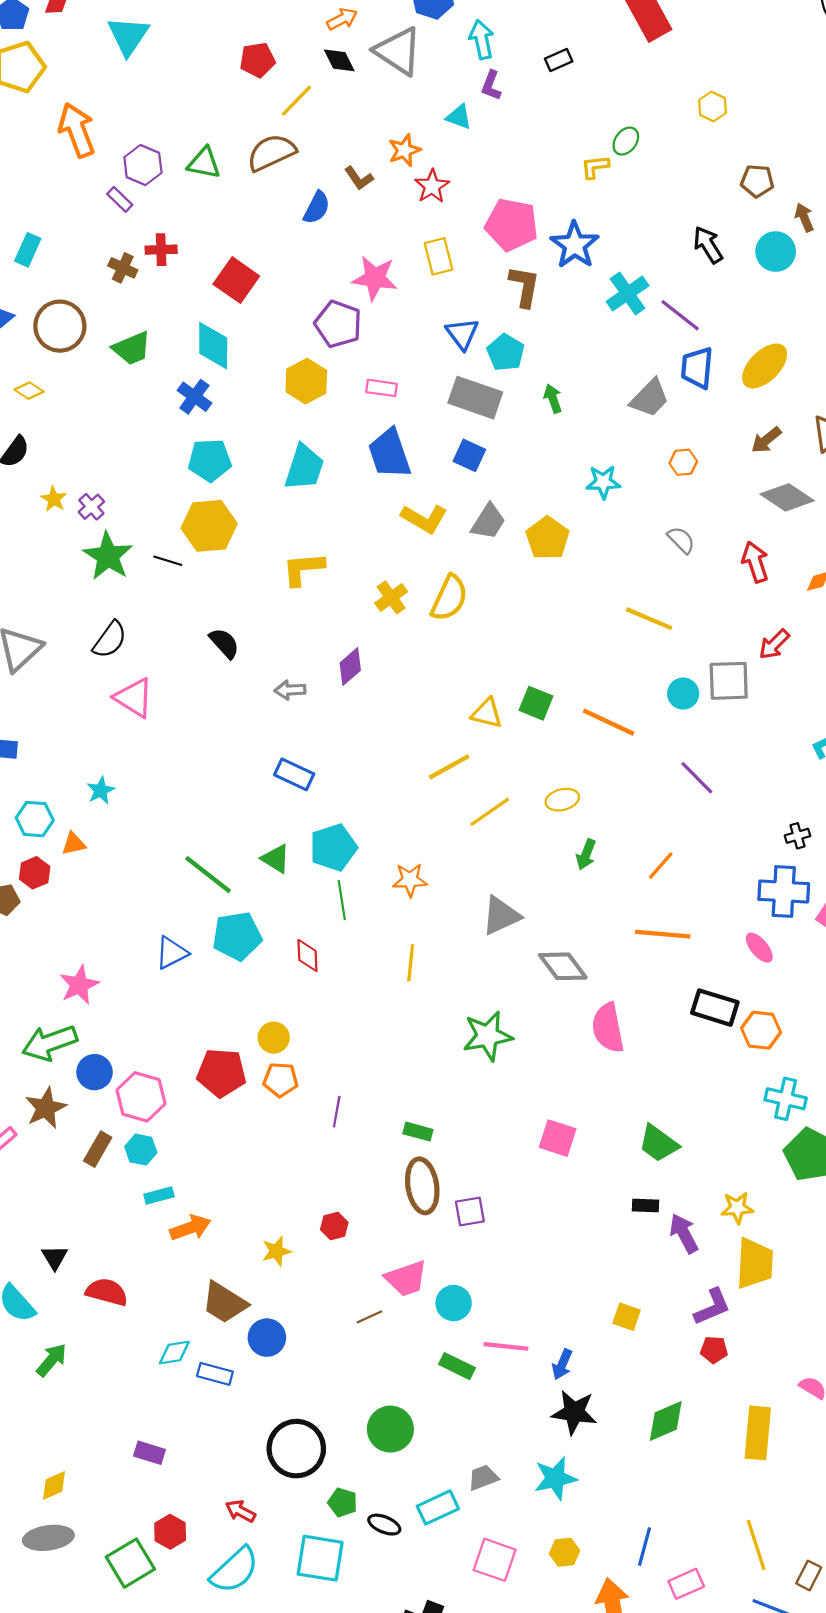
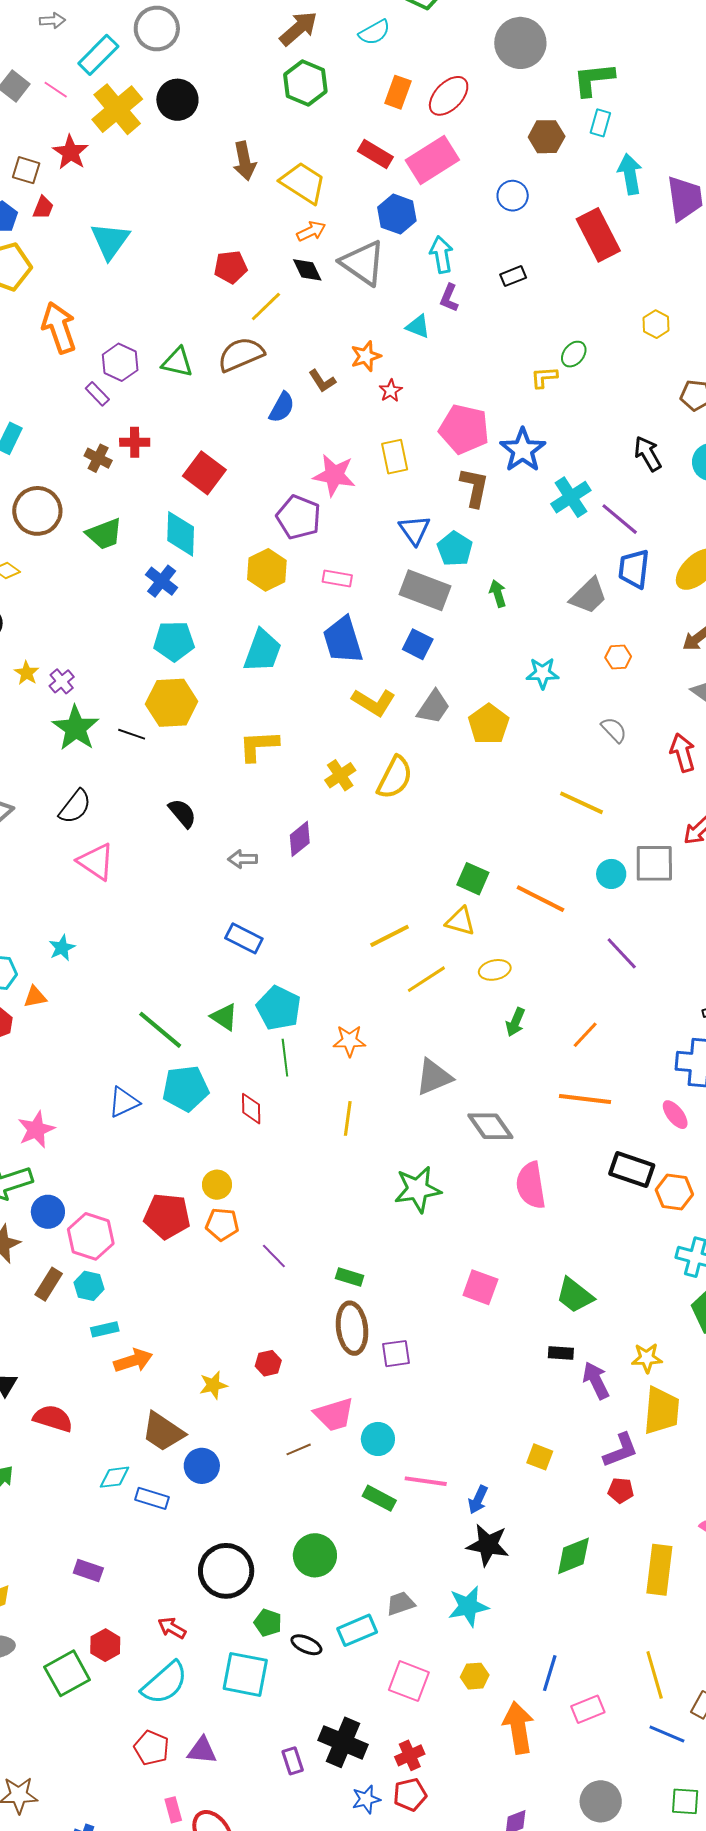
red star: (432, 186) -> (391, 391), size x0.7
yellow triangle: (487, 713) -> (460, 921), moved
cyan pentagon: (333, 847) -> (279, 1008), turned -30
purple line: (337, 1112) -> (274, 1256), turned -56

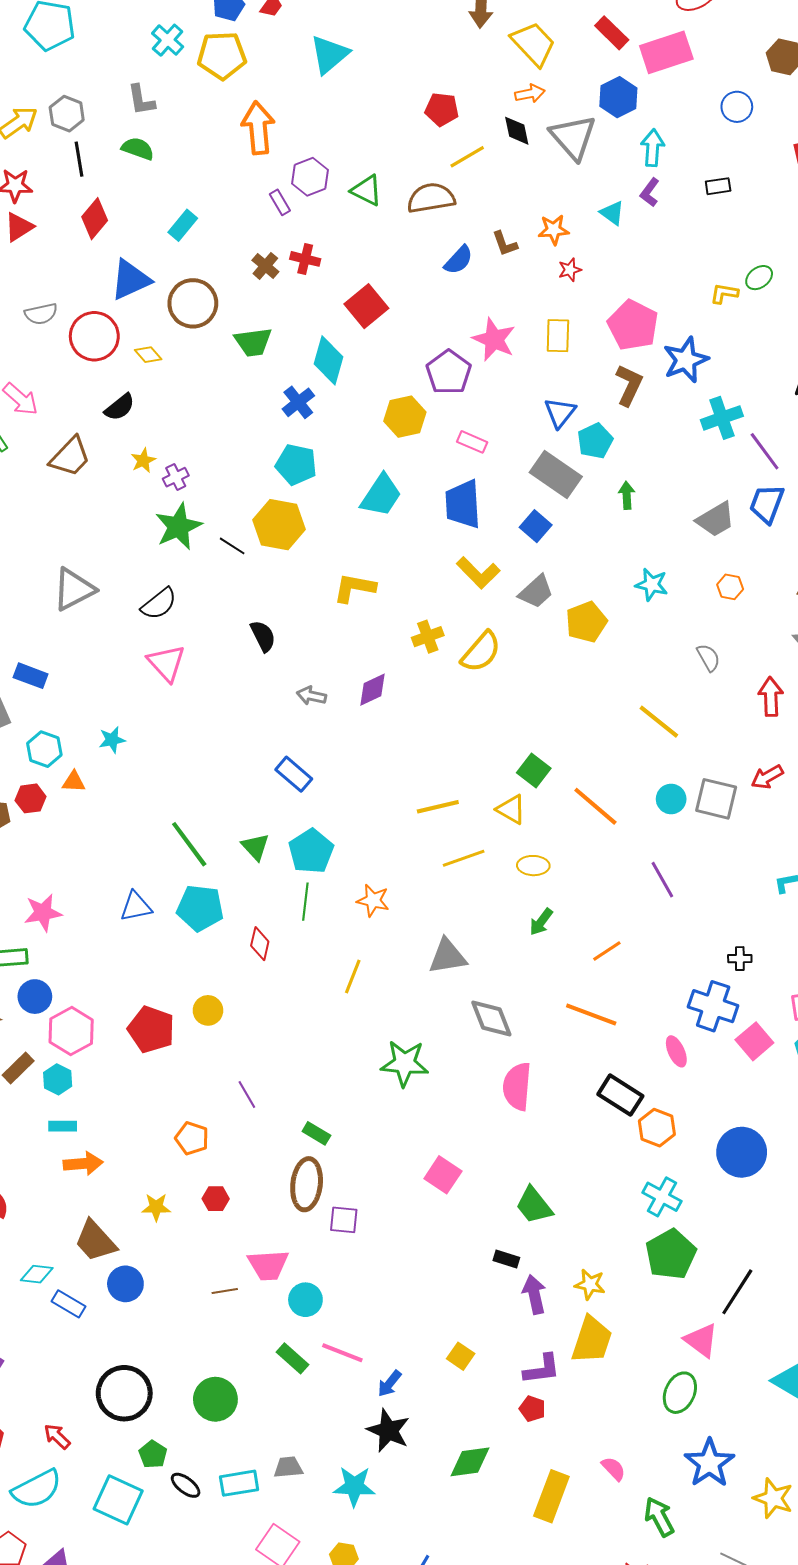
orange pentagon: (222, 1224) -> (192, 1138), moved

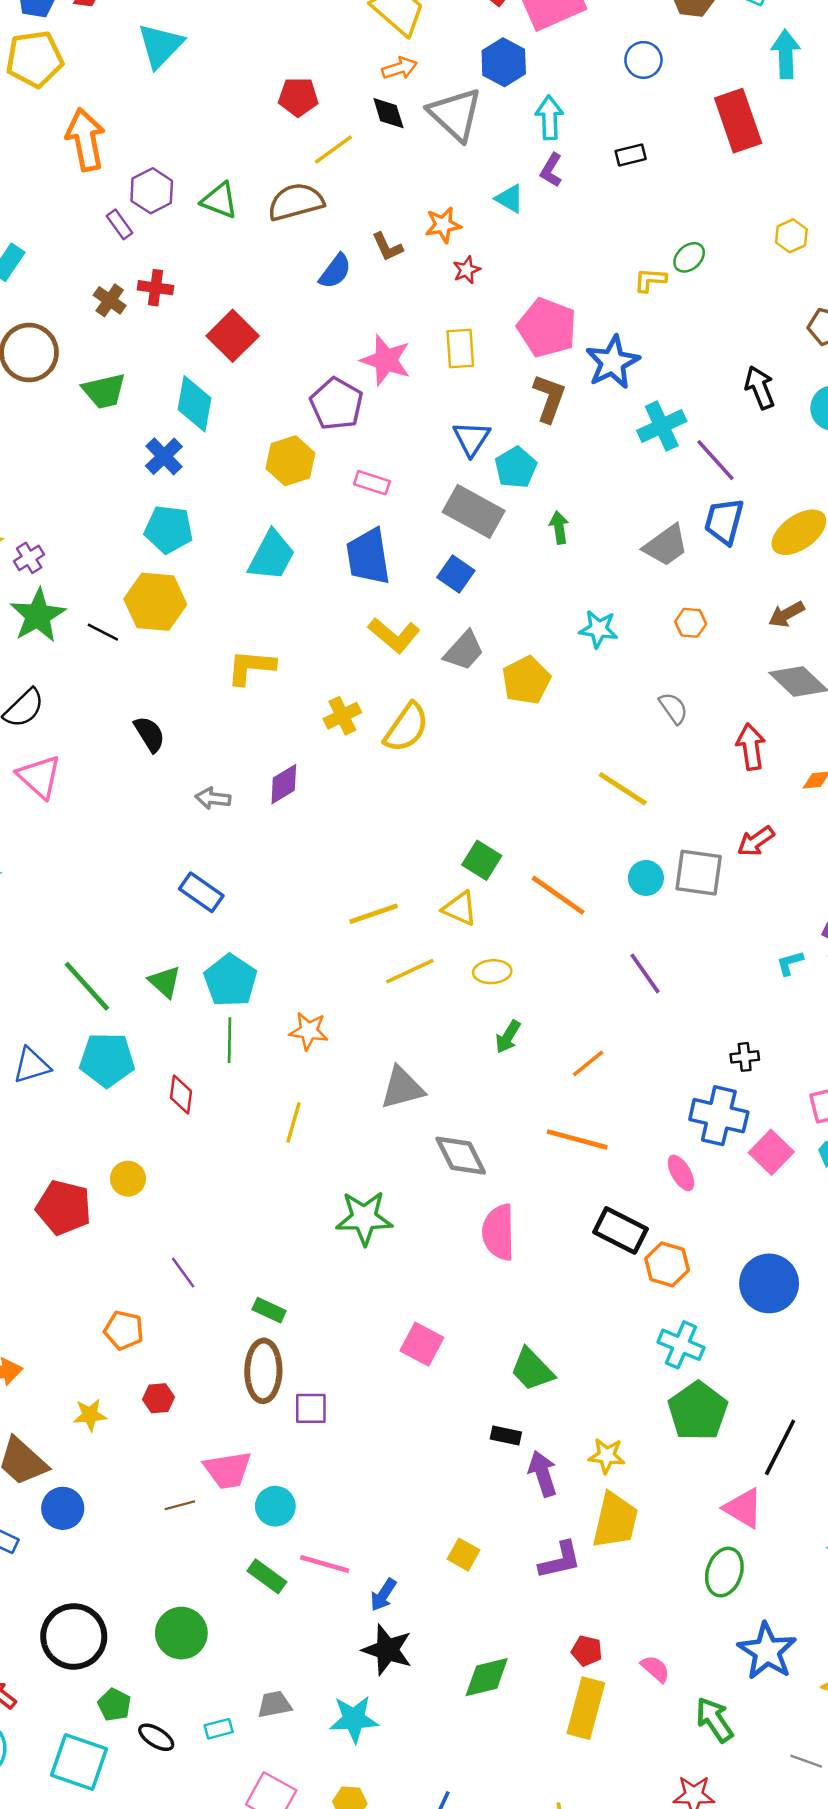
red pentagon: (532, 1409) -> (587, 1651), moved
cyan rectangle: (239, 1483) -> (219, 1729), size x0.6

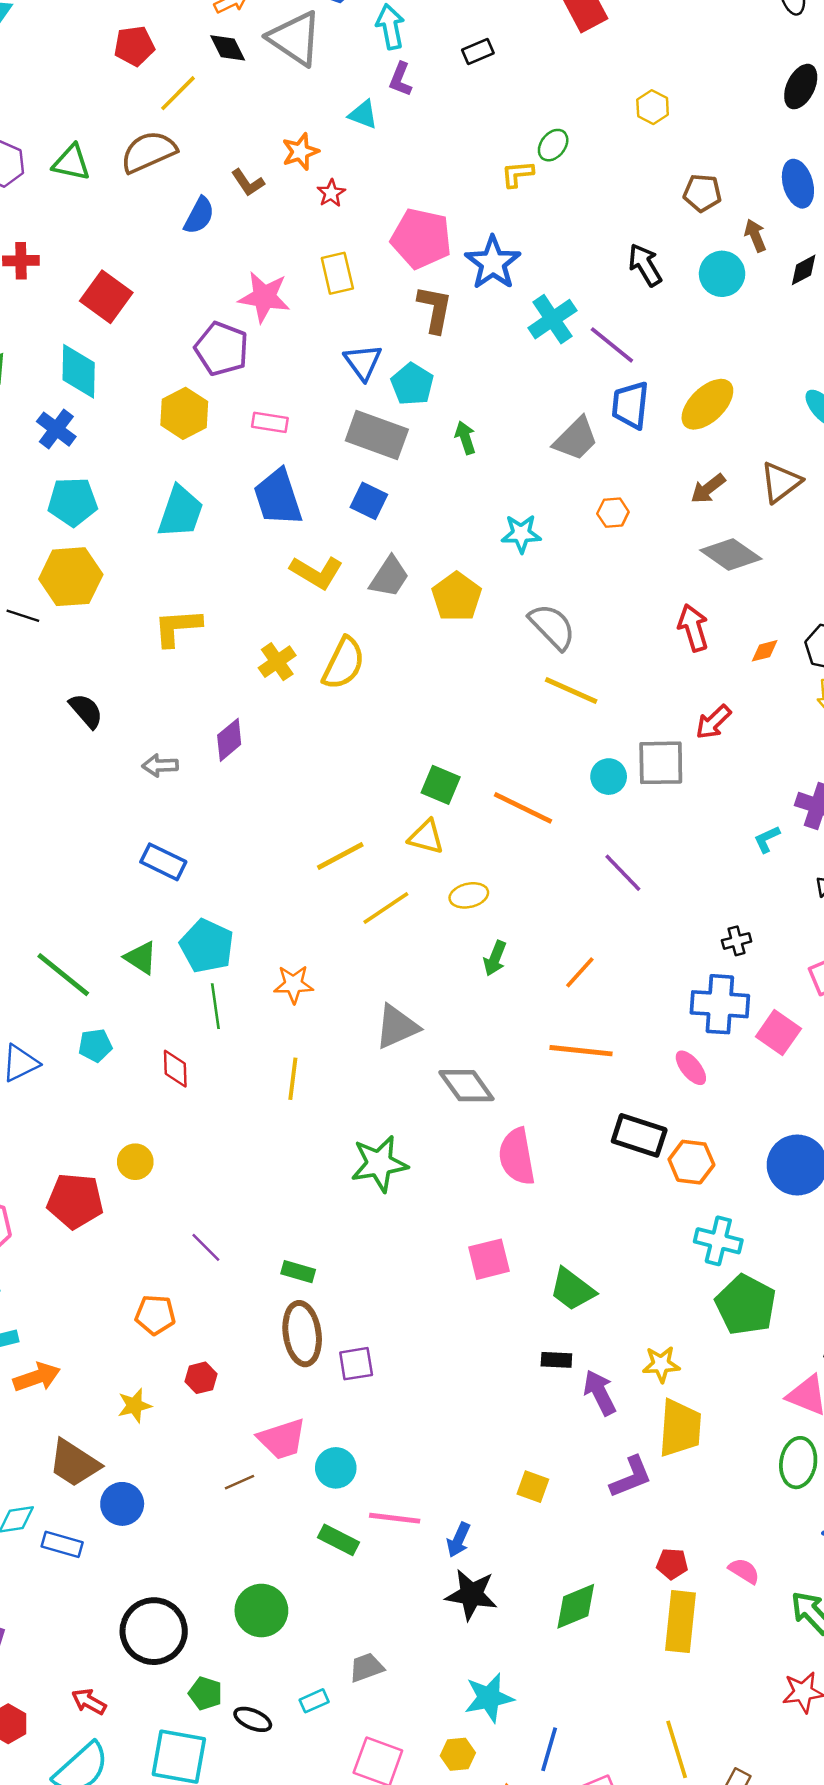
gray semicircle: (673, 708) -> (552, 627), moved, size x1.5
cyan pentagon: (107, 1060) -> (95, 1045), size x0.6
pink square: (422, 1344) -> (489, 1259), moved, turned -33
cyan star: (354, 1719) -> (489, 1698), moved

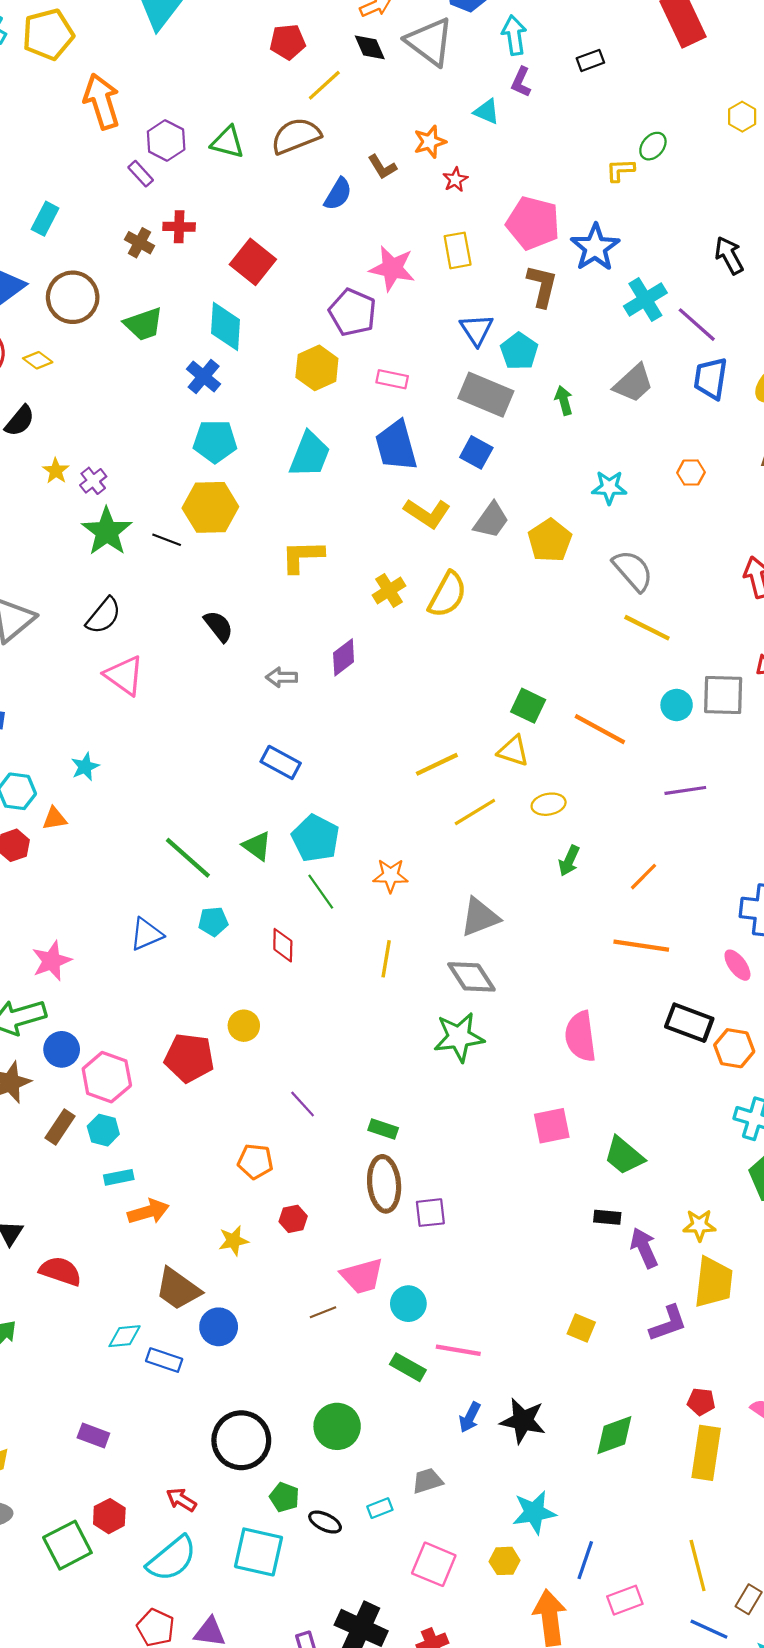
gray trapezoid: (576, 439) -> (634, 383), moved
purple line: (623, 873) -> (685, 790), turned -57
green line: (215, 1006) -> (321, 892), turned -30
gray diamond: (466, 1086) -> (471, 977), moved
blue arrow: (459, 1540) -> (470, 1417), moved

